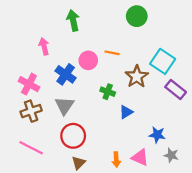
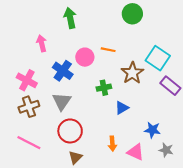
green cross: (108, 92) -> (104, 88), turned -32
orange arrow: (116, 160) -> (112, 144), moved

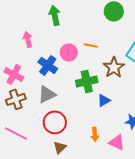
green cross: (104, 88) -> (87, 81), size x1.5
gray triangle: (62, 101) -> (47, 94), turned 30

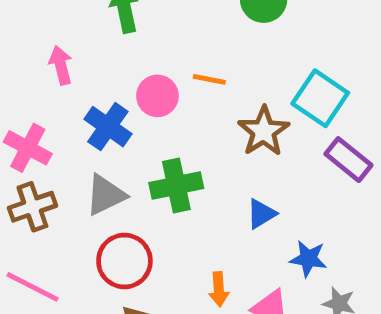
green cross: (87, 81) -> (176, 186), moved
blue triangle: (104, 100) -> (261, 214), moved

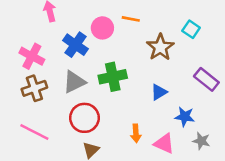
cyan square: (320, 98) -> (191, 29), size x0.6
purple rectangle: (348, 160) -> (206, 79), moved

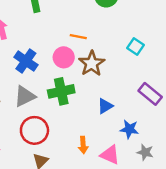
pink circle: (102, 28) -> (64, 57), moved
brown star: (160, 47) -> (92, 63), moved

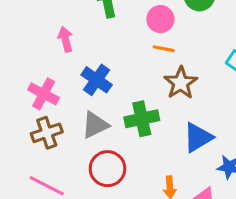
pink circle: (64, 57) -> (160, 19), moved
blue triangle: (105, 106) -> (198, 137), size x1.5

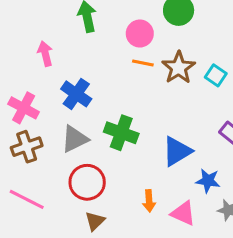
brown star: (181, 83) -> (179, 68), moved
green cross: (142, 119) -> (121, 133), turned 32

